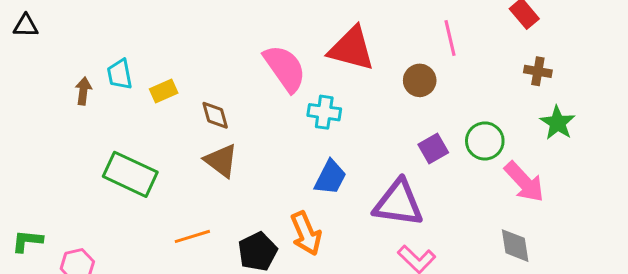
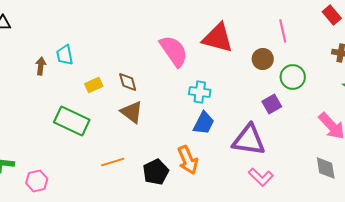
yellow rectangle: (164, 91) -> (94, 85), moved
cyan cross: (324, 112) -> (200, 92), moved
green circle: (485, 141) -> (293, 77), moved

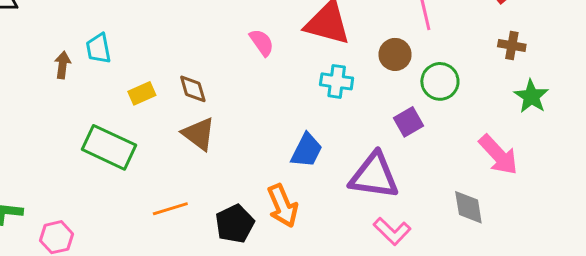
pink semicircle: (174, 51) -> (262, 42), size x0.6
cyan cross: (200, 92) -> (337, 81), moved
gray diamond: (326, 168) -> (468, 207), moved

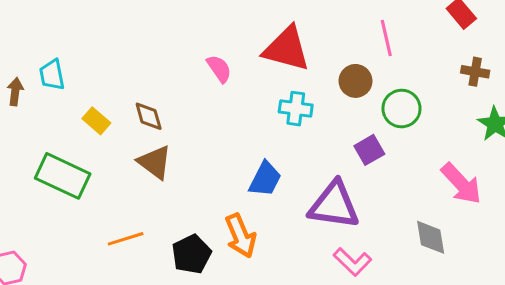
yellow rectangle: (142, 93) -> (96, 121), turned 65

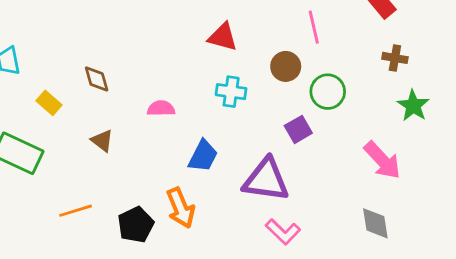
red triangle: (287, 49) -> (223, 37), size x0.7
pink semicircle: (219, 69) -> (161, 108), moved, turned -56
brown diamond: (149, 116) -> (97, 79), moved
brown triangle: (155, 162) -> (102, 141), size x0.7
gray diamond: (431, 237) -> (375, 223), moved

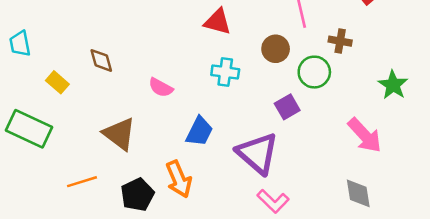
brown cross: (395, 58) -> (340, 41), moved
pink semicircle: (161, 108) -> (161, 88), turned -150
brown triangle: (102, 141) -> (119, 134), moved, size x1.6
purple triangle: (266, 180) -> (257, 153), turned 33

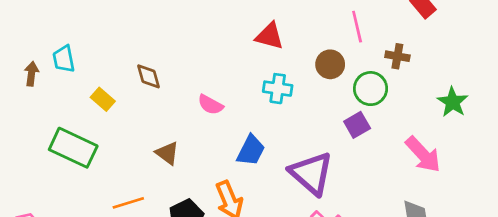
purple square: (287, 107) -> (357, 125), moved
brown triangle: (119, 134) -> (167, 153), size x0.7

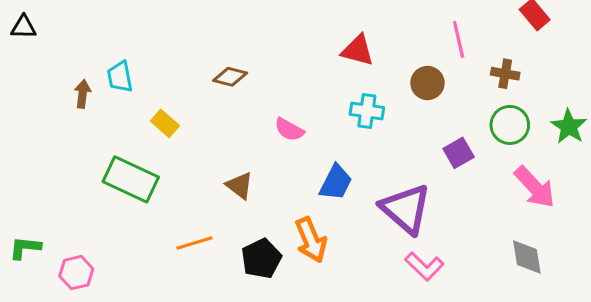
brown diamond: (149, 76) -> (230, 77), moved, turned -60
green circle: (371, 89) -> (510, 125), moved

